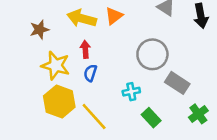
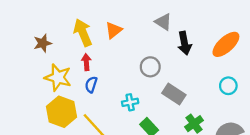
black arrow: (201, 16) -> (185, 43), moved
yellow arrow: (82, 18) -> (83, 33), turned 52
gray circle: (152, 54) -> (150, 67), size x0.7

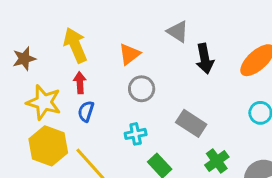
orange triangle: (114, 30) -> (130, 54), moved
gray circle: (150, 67) -> (142, 89), moved

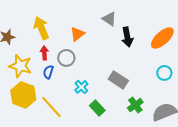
gray circle: (142, 89) -> (66, 58), moved
cyan cross: (136, 134) -> (81, 87), turned -32

